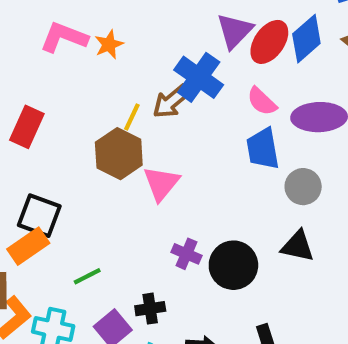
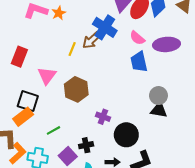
brown hexagon: (119, 154) -> (76, 89), moved
pink triangle: (161, 183) -> (47, 76), moved
gray circle: (303, 187) -> (158, 96), moved
black circle: (233, 265) -> (126, 135), moved

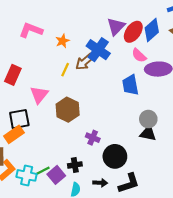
orange star: (59, 13) -> (62, 41), moved
pink semicircle: (137, 38) -> (139, 55), moved
black square: (28, 101) -> (19, 119), turned -30
green line: (53, 130) -> (43, 171), moved

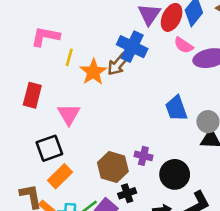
orange star: (62, 41) -> (93, 72), moved, size x1.5
yellow line: (65, 70) -> (69, 57), moved
blue trapezoid: (130, 85) -> (176, 108), moved
brown hexagon: (68, 110) -> (113, 167), moved
orange rectangle: (14, 134) -> (60, 176), moved

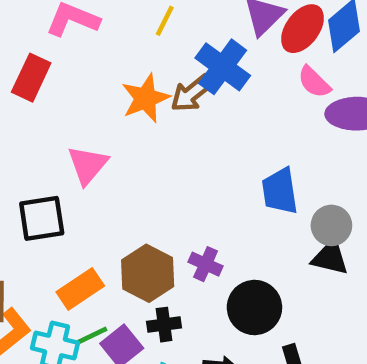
yellow line: (69, 57) -> (165, 21), moved
red rectangle: (32, 95) -> (31, 78), moved
orange rectangle: (60, 176) -> (80, 289), moved

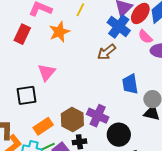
blue cross: (223, 67) -> (119, 26), moved
brown arrow: (192, 93) -> (107, 52), moved
orange star: (145, 98) -> (59, 32), moved
purple cross: (206, 264) -> (98, 116), size x1.5

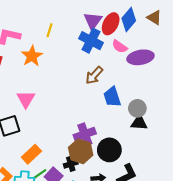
brown arrow: (107, 52) -> (94, 75), moved
purple cross: (98, 116) -> (85, 134), turned -35
brown hexagon: (72, 119) -> (81, 151), moved

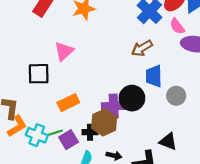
black triangle: (139, 123) -> (168, 141), moved
black circle: (109, 150) -> (132, 98), moved
orange rectangle: (31, 154) -> (68, 103), moved

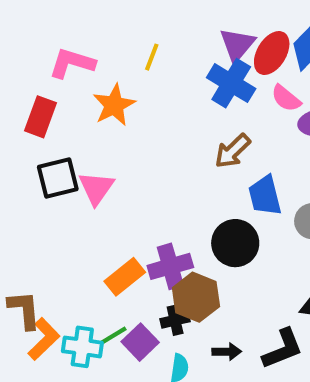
black square: (39, 74) -> (58, 178), moved
purple cross: (114, 106) -> (170, 266), moved

